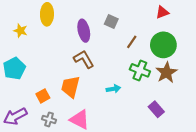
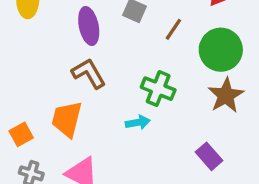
brown line: (132, 42) -> (173, 29), moved
green cross: (140, 70) -> (158, 89), moved

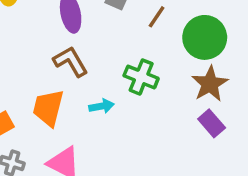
cyan arrow: (138, 122) -> (102, 106), moved
purple rectangle: (209, 156) -> (212, 123), moved

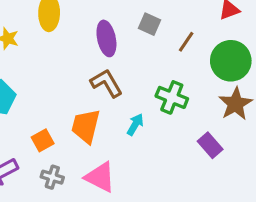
cyan arrow: (102, 106) -> (135, 125), turned -50
purple rectangle: (212, 123) -> (210, 145), moved

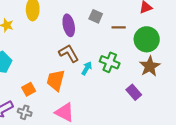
brown line: (186, 42) -> (119, 27), turned 56
cyan arrow: (135, 125) -> (87, 68), moved
gray cross: (52, 177) -> (25, 112), moved

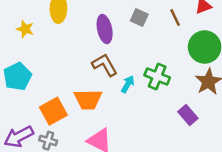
brown line: (119, 27) -> (175, 18), moved, turned 64
orange trapezoid: (56, 80) -> (88, 100), turned -105
orange square: (29, 89) -> (53, 111), size x1.5

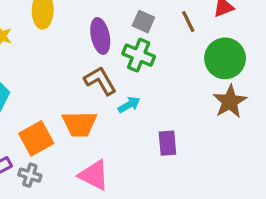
green cross: (157, 76) -> (139, 55), moved
cyan arrow: (128, 84) -> (129, 105), turned 30
purple rectangle: (188, 115) -> (167, 143), moved, turned 36

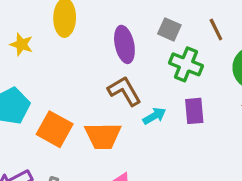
green cross: (139, 55) -> (186, 64), moved
orange square: (36, 138) -> (55, 129), moved, turned -32
purple rectangle: (167, 143) -> (194, 111), moved

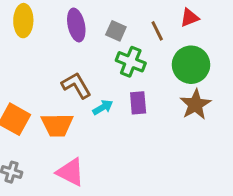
purple ellipse: (124, 44) -> (76, 25), moved

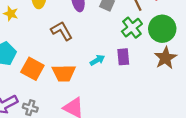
green cross: (131, 62) -> (132, 28), moved, turned 30
brown L-shape: (76, 85) -> (62, 31), moved

